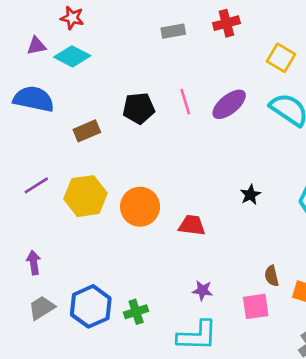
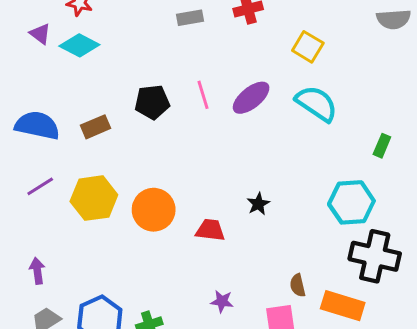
purple triangle: (36, 46) -> (40, 34), turned 48
blue semicircle: (34, 99) -> (37, 125), moved
black star: (250, 195) -> (258, 204), moved

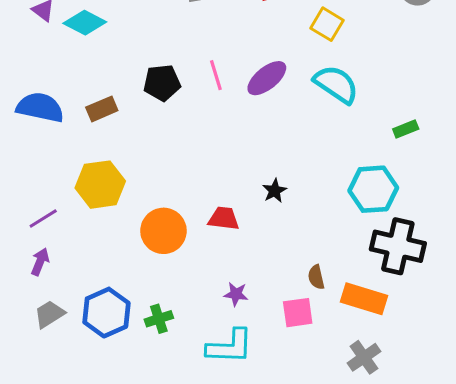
green rectangle: (382, 146) -> (406, 129), turned 45
purple line: (40, 186) -> (43, 218), moved
orange circle: (154, 210) -> (163, 231), moved
purple arrow: (37, 271) -> (40, 262), turned 30

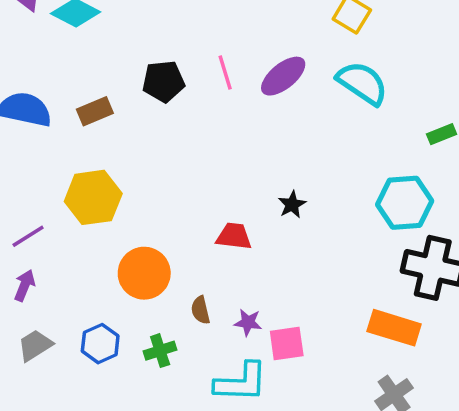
orange circle: (163, 231) -> (144, 273), moved
brown semicircle: (316, 277) -> (200, 310), moved
blue hexagon: (106, 313) -> (100, 344), size x0.7
pink square: (298, 313) -> (287, 344), moved

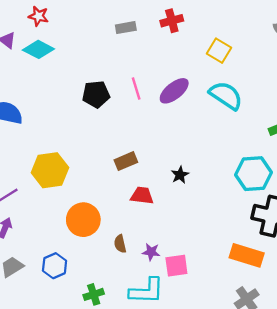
brown rectangle: (95, 111) -> (126, 161), moved
green cross: (160, 351) -> (94, 294), moved

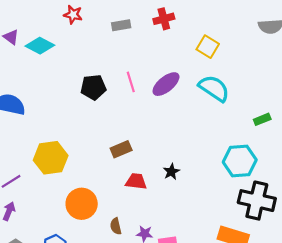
red star: (38, 16) -> (73, 15), moved
black star: (180, 175) -> (171, 172), moved

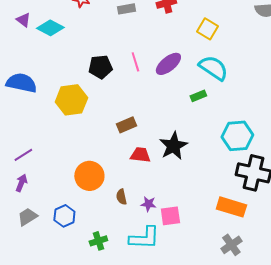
green rectangle: (262, 119) -> (198, 96), moved
yellow hexagon: (51, 158) -> (71, 100), moved
black star: (171, 172) -> (173, 146), size x1.8

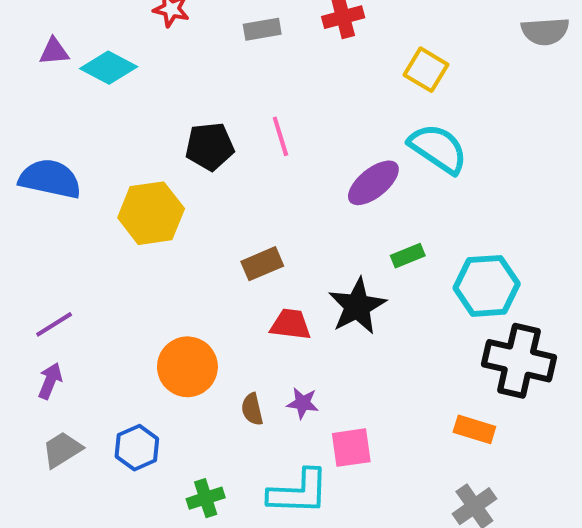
purple triangle: (23, 20) -> (54, 51), turned -42
purple ellipse: (168, 64) -> (373, 183), moved
green rectangle: (198, 96) -> (408, 256), moved
purple star: (148, 204) -> (303, 403), moved
orange rectangle: (231, 207) -> (474, 429), size x0.7

